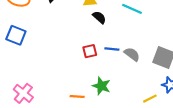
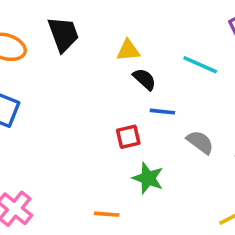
blue line: (112, 49) -> (162, 112), moved
green star: (101, 86) -> (148, 178), moved

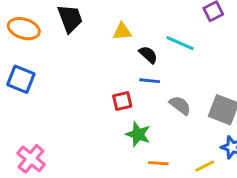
black semicircle: (144, 79) -> (148, 55), moved
orange line: (107, 214) -> (158, 163), moved

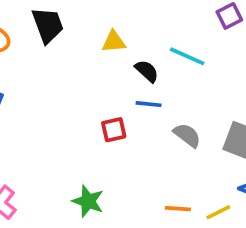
green star: (138, 134) -> (88, 201), moved
orange line: (158, 163) -> (178, 209), moved

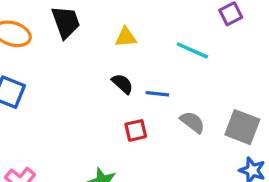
black semicircle: (147, 71) -> (122, 84), moved
red square: (114, 130) -> (136, 130), moved

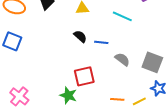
red square: (136, 130) -> (84, 76), moved, size x1.5

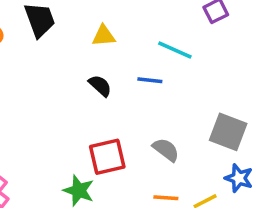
blue line: (101, 42) -> (150, 80), moved
gray semicircle: (122, 59) -> (166, 150), moved

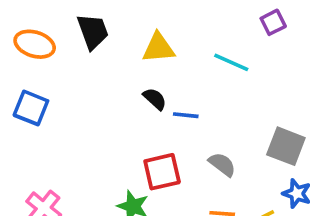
yellow triangle: (104, 36) -> (158, 48), size x1.4
blue line: (150, 80) -> (186, 115), moved

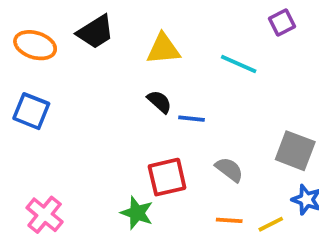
black trapezoid: (93, 31) -> (95, 32), turned 78

